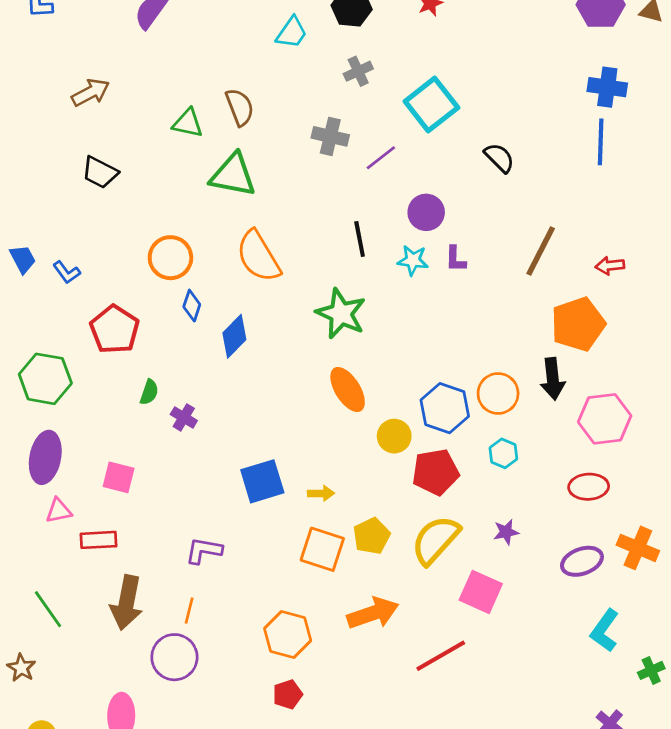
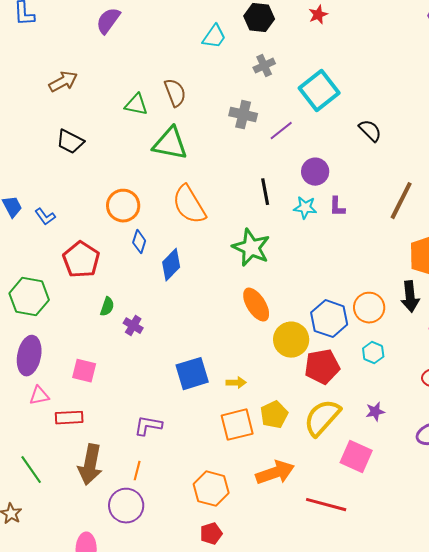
yellow circle: (394, 436) -> (291, 340), size x1.4
orange square: (322, 549) -> (237, 425), turned -32
red line: (441, 656) -> (326, 505), turned 45

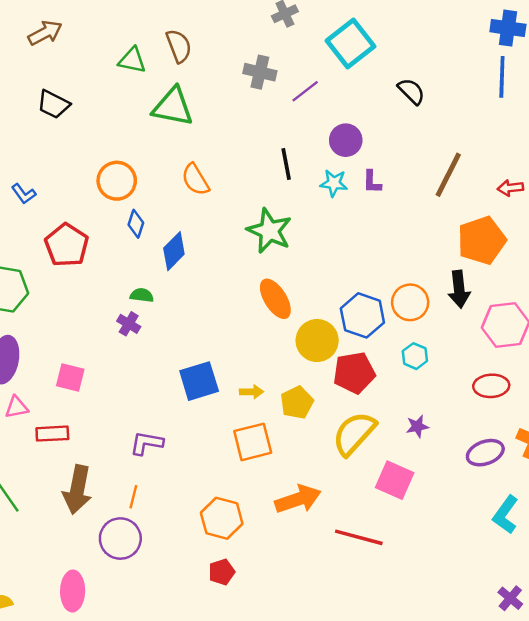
orange semicircle: (189, 205) -> (195, 180), size x0.7
green semicircle: (107, 307) -> (142, 295), moved, turned -102
yellow pentagon: (274, 415) -> (297, 403), moved

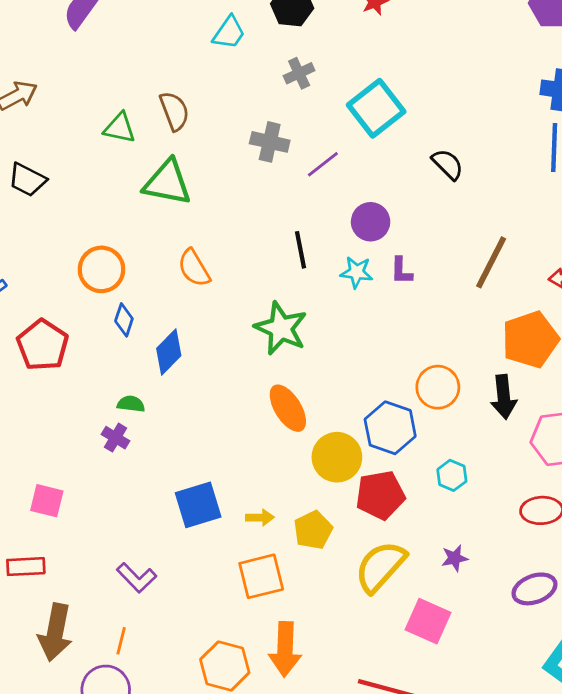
orange circle: (410, 302) -> (438, 387), moved
purple L-shape: (147, 443) -> (137, 578), turned -144
orange arrow: (298, 499) -> (285, 649), moved, turned 111

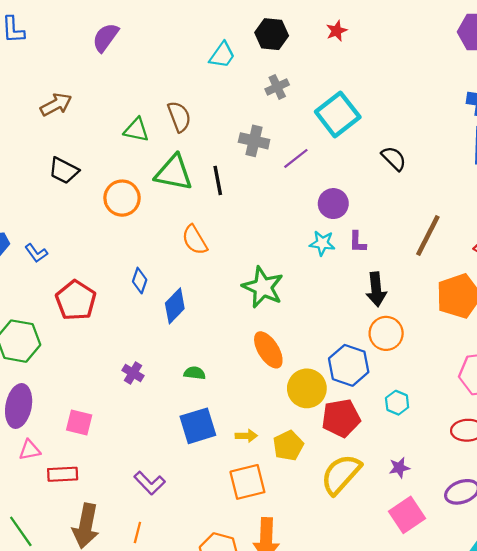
black line: (300, 250) -> (218, 180), moved
orange circle: (101, 269) -> (122, 198), moved
black arrow: (504, 397) -> (376, 289), moved
green semicircle: (131, 404) -> (195, 373), moved
pink square: (428, 621) -> (407, 515), moved, turned 32

